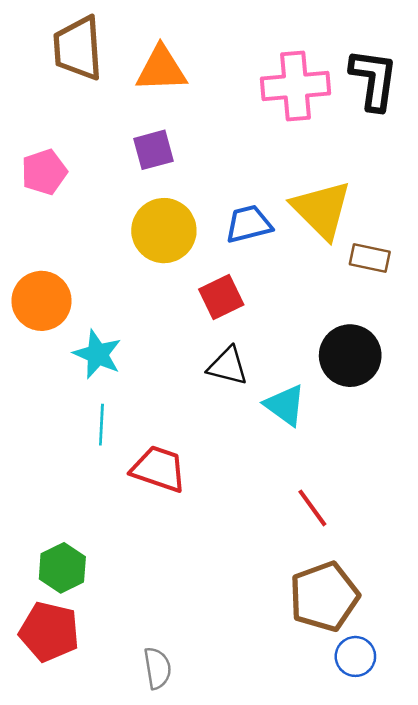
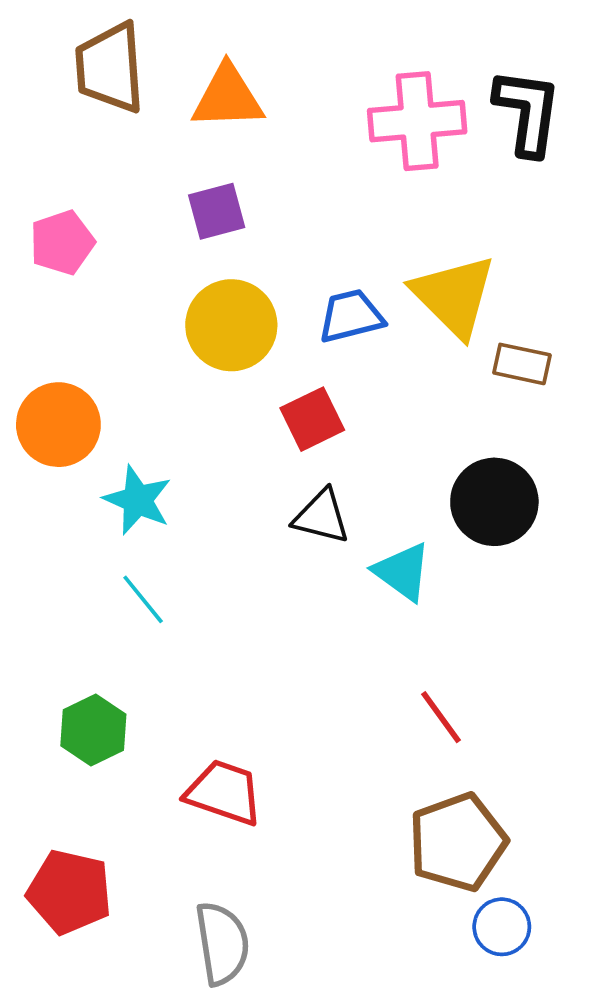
cyan line: (101, 425) -> (143, 599), turned -42
red trapezoid: (159, 469) -> (224, 793), moved
green hexagon: (62, 568) -> (93, 730), moved
gray semicircle: (157, 668) -> (222, 943), size x1.4

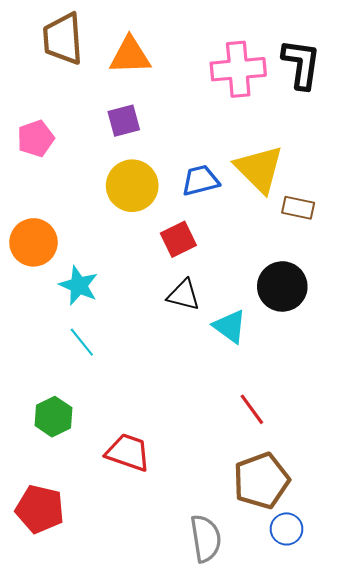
gray semicircle: (222, 943) -> (206, 538), moved

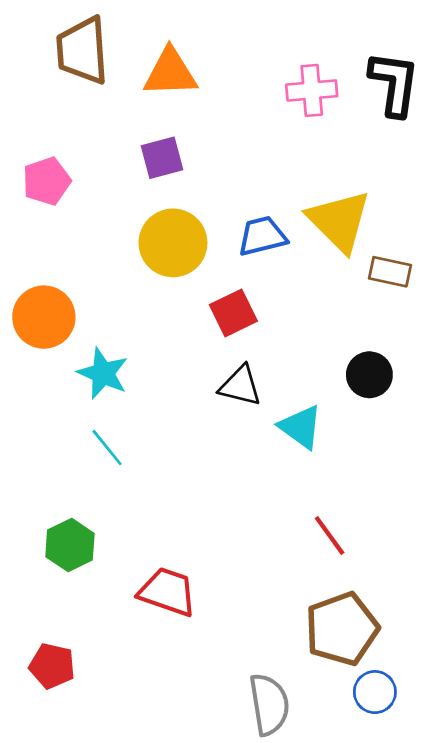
pink cross: (238, 69) -> (312, 90), size x0.7
black circle: (282, 286) -> (369, 375), size x0.7
red pentagon: (40, 509) -> (52, 666), size x0.7

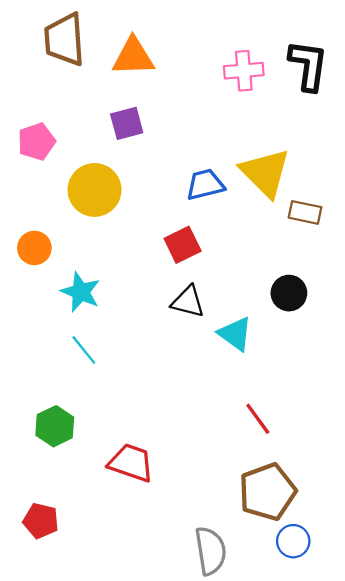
yellow circle: (173, 243) -> (95, 190), moved
orange circle: (44, 317) -> (34, 248), size x0.7

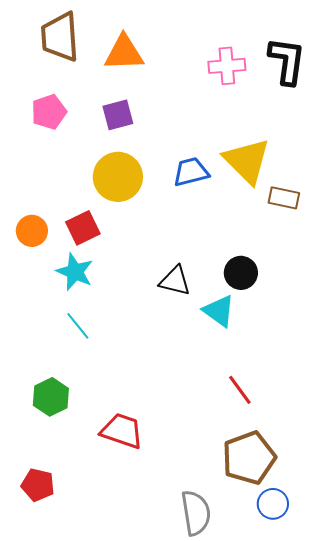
pink pentagon: (37, 142) -> (49, 112), moved
yellow circle: (95, 190) -> (118, 177), moved
red square: (183, 245) -> (83, 228), moved
black circle: (289, 293) -> (241, 273), moved

